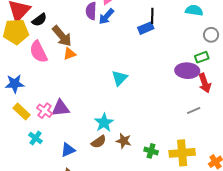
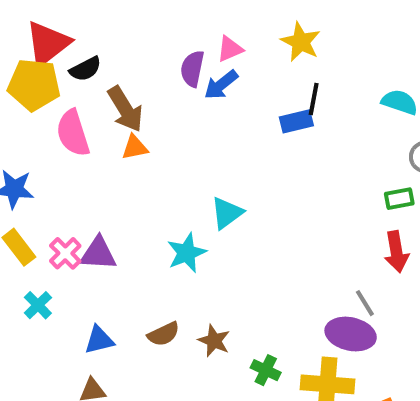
purple ellipse: (187, 71) -> (351, 334), moved
gray line: (194, 110) -> (365, 303), turned 72
cyan star: (104, 123) -> (187, 253), moved

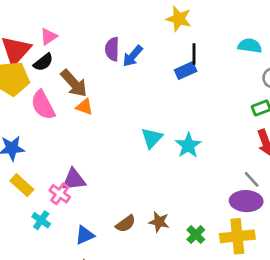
pink triangle: (230, 49) -> (49, 37), moved
orange triangle: (135, 147) -> (85, 107), turned 42
pink cross: (65, 253) -> (60, 194), moved
cyan star: (187, 253) -> (188, 145), moved
green cross: (266, 370) -> (196, 235), turned 30

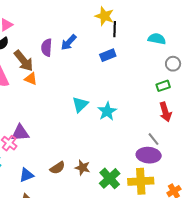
purple semicircle: (112, 49) -> (47, 48), moved
black line: (194, 54) -> (115, 29), moved
green cross: (196, 235) -> (110, 178), size x1.5

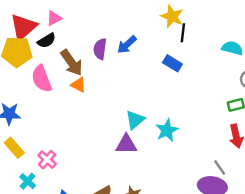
blue rectangle: (108, 55) -> (172, 63), turned 49
purple triangle: (20, 133) -> (126, 144), moved

